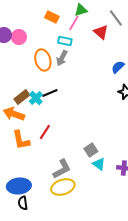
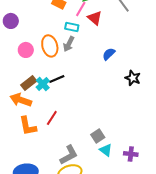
red triangle: (101, 32) -> (95, 18), moved
pink circle: (19, 37) -> (26, 50), moved
blue semicircle: (118, 67) -> (109, 54), moved

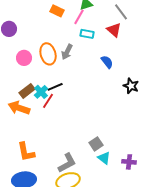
red triangle: (95, 18) -> (114, 30), moved
cyan rectangle: (72, 27) -> (87, 34), moved
blue semicircle: (109, 54) -> (107, 62), turned 96
red line: (52, 118) -> (48, 101), moved
orange L-shape: (28, 126) -> (26, 152), moved

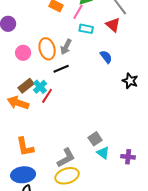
black line: (55, 87) -> (61, 69), moved

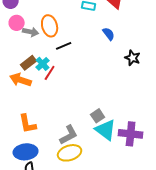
gray arrow: (66, 47) -> (31, 32), moved, turned -105
pink circle: (23, 53) -> (17, 23), moved
cyan triangle: (103, 153) -> (106, 130), size x1.6
purple cross: (128, 157) -> (131, 134), size x1.6

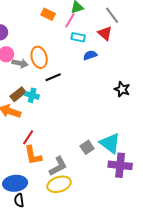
blue semicircle: (109, 34) -> (90, 55), moved, turned -72
cyan cross: (43, 64) -> (32, 95), turned -32
red line: (50, 73) -> (28, 137), moved
orange L-shape: (28, 124) -> (33, 155), moved
cyan triangle: (106, 130) -> (110, 143), moved

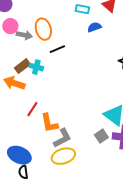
gray square: (87, 147) -> (101, 136), moved
orange L-shape: (33, 155) -> (49, 123), moved
blue ellipse: (15, 183) -> (19, 155), turned 30

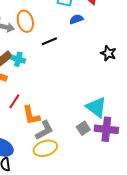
black line: (57, 49) -> (49, 41), moved

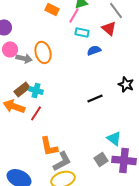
black line: (49, 41) -> (95, 98), moved
red line: (14, 101) -> (36, 113), moved
cyan triangle: (96, 107) -> (114, 138), size x0.7

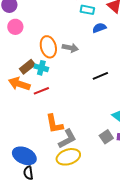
orange ellipse: (43, 52) -> (48, 47), moved
gray arrow: (24, 58) -> (70, 48), moved
red line: (36, 113) -> (41, 91), turned 35

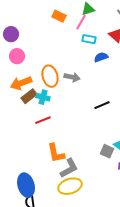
orange arrow: (19, 84) -> (21, 83), moved, turned -40
gray square: (106, 137) -> (107, 151), moved, turned -32
blue ellipse: (24, 156) -> (26, 185), turned 50

